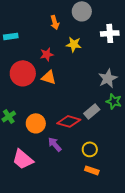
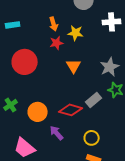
orange arrow: (55, 22) -> (54, 24), moved
red star: (47, 54) -> (57, 43), moved
orange triangle: (49, 77) -> (74, 66), moved, turned 42

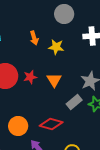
red star: (57, 43) -> (30, 77), moved
gray rectangle: (94, 100) -> (74, 102), moved

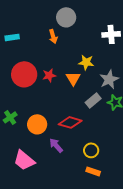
gray circle: (64, 14) -> (66, 17), moved
yellow star: (56, 47) -> (86, 62), moved

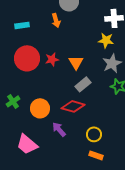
cyan rectangle: (12, 37) -> (22, 25), moved
yellow star: (86, 62) -> (106, 40), moved
gray rectangle: (93, 100) -> (83, 84), moved

